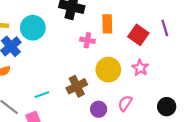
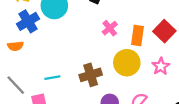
orange rectangle: (107, 24) -> (137, 35), moved
pink cross: (87, 40) -> (110, 28), turned 32

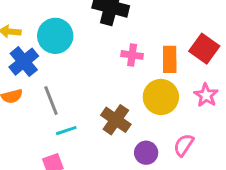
pink cross: (110, 28) -> (132, 55), turned -35
brown cross: (91, 75) -> (116, 120), turned -30
gray line: (16, 85) -> (51, 101), moved, turned 30

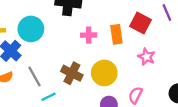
yellow circle: (161, 97) -> (104, 73), moved
brown cross: (116, 120) -> (72, 73), moved

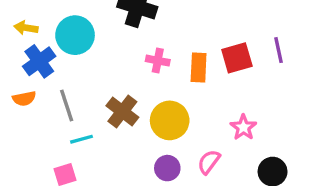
red square: (140, 23) -> (237, 58), turned 35
pink star: (147, 57) -> (243, 127), moved

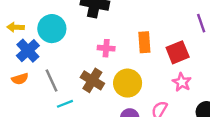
red square: (237, 58) -> (178, 52), moved
pink cross: (158, 61) -> (106, 48), moved

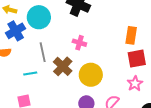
orange rectangle: (144, 42) -> (131, 35), moved
gray line: (51, 80) -> (43, 52), moved
cyan line: (65, 104) -> (30, 74), moved

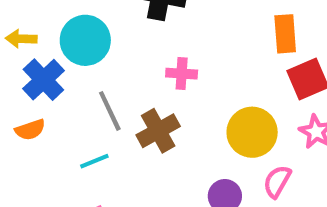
brown cross: (63, 66) -> (158, 131), turned 30
yellow circle: (91, 75) -> (252, 132), moved

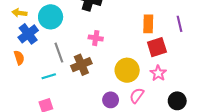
orange semicircle: (30, 130) -> (19, 58), turned -96

